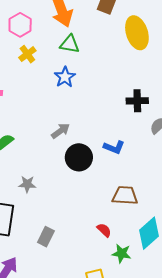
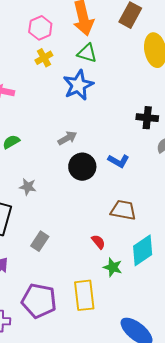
blue star: (65, 77) -> (78, 85), size x1.4

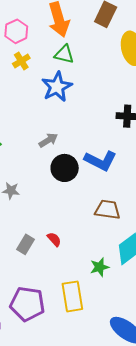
blue L-shape: (119, 161) -> (100, 161), size x1.5
red semicircle: (98, 242) -> (54, 239), moved
green star: (113, 267) -> (100, 267), turned -30

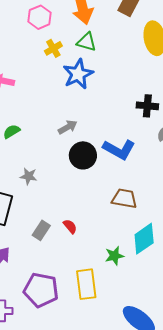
yellow cross: (21, 61) -> (53, 48), moved

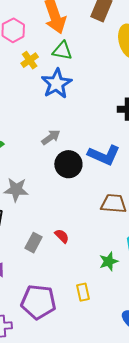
gray star: (29, 176) -> (16, 190), size x1.4
yellow rectangle: (86, 284) -> (83, 292), size x0.6

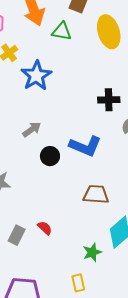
green triangle: (62, 51) -> (62, 31), moved
black circle: (68, 164) -> (50, 156), size x0.7
yellow rectangle: (83, 292) -> (78, 283), moved

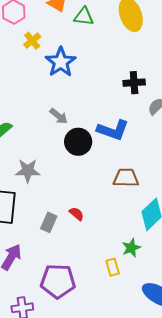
gray arrow: (32, 130) -> (59, 116), turned 78
black circle: (50, 156) -> (78, 142), size x1.4
green star: (92, 252) -> (131, 248), moved

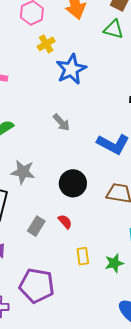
green triangle: (84, 17) -> (114, 29), moved
black circle: (78, 142) -> (73, 183), moved
yellow rectangle: (113, 267) -> (83, 256), moved

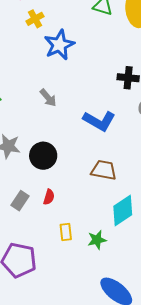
black circle: (73, 183) -> (43, 156), moved
red semicircle: (65, 222) -> (49, 197), turned 56

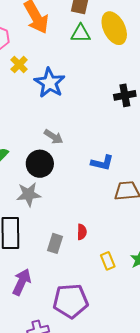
blue L-shape: (99, 121) -> (102, 163), moved, size x0.7
black circle: (43, 156) -> (40, 164), moved

